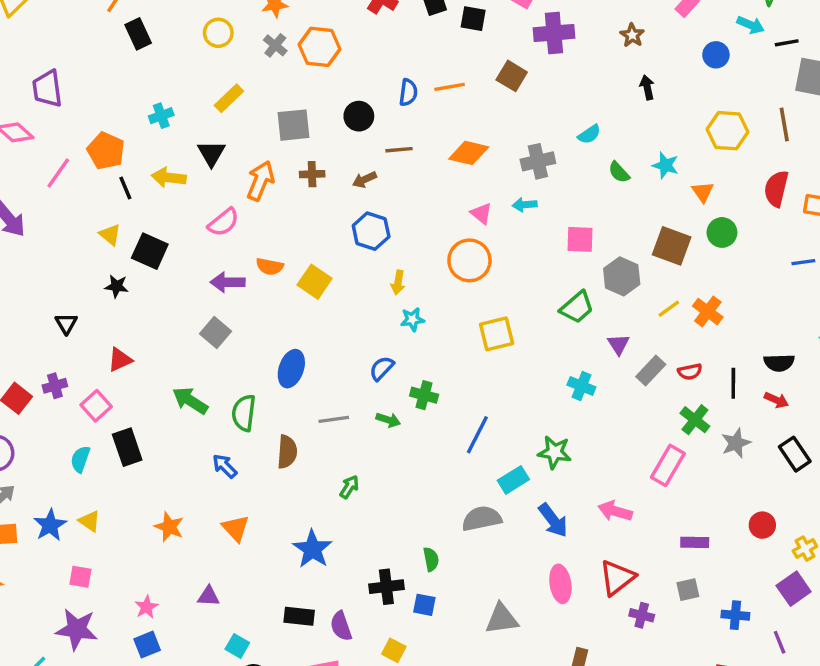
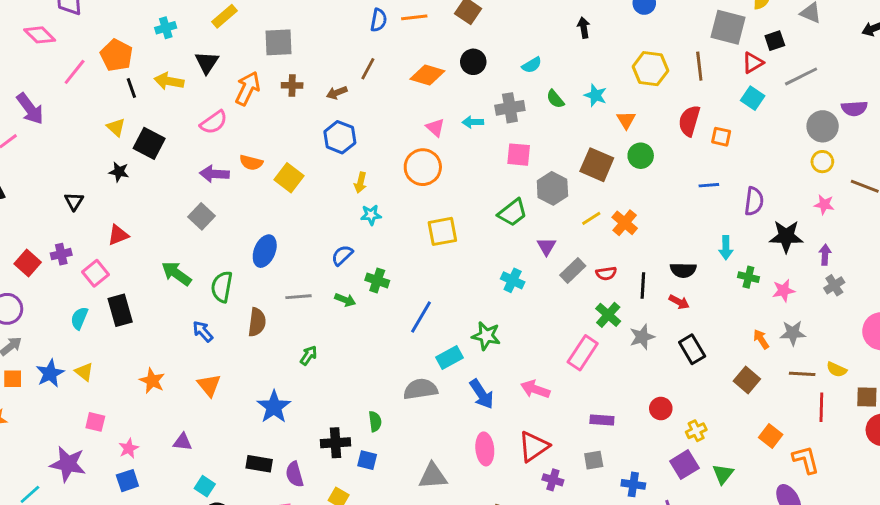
black circle: (359, 116) -> (473, 62), moved
brown line: (399, 150) -> (368, 69), turned -60
gray cross: (538, 161) -> (510, 108), moved
pink square: (80, 577) -> (95, 422), moved

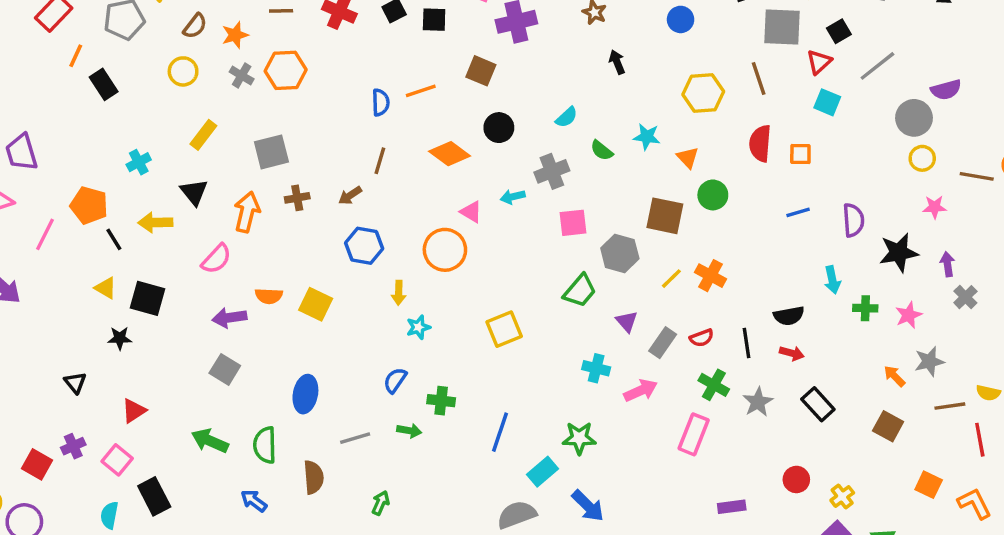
orange diamond: (427, 75) -> (450, 154), turned 32
orange circle: (423, 167) -> (445, 250), moved
pink arrow: (535, 389) -> (641, 390), moved, turned 148

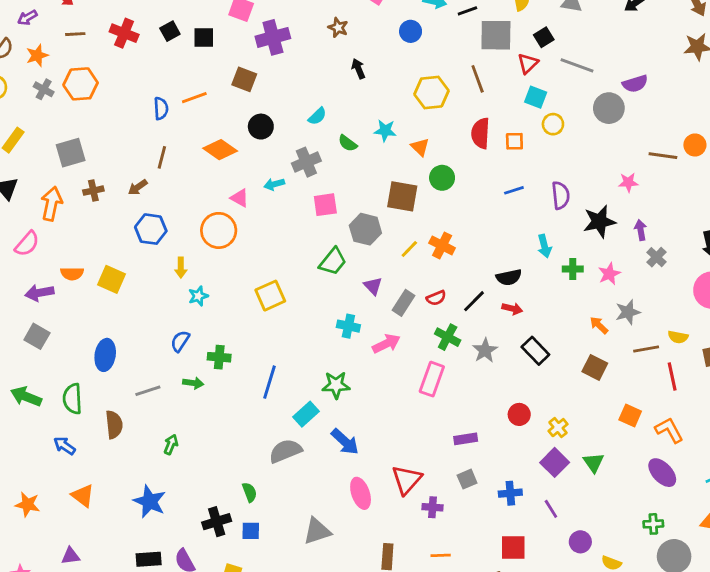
gray line: (877, 66) -> (577, 65), turned 60
yellow circle: (922, 158) -> (553, 124), moved
black line: (746, 343) -> (474, 301), turned 55

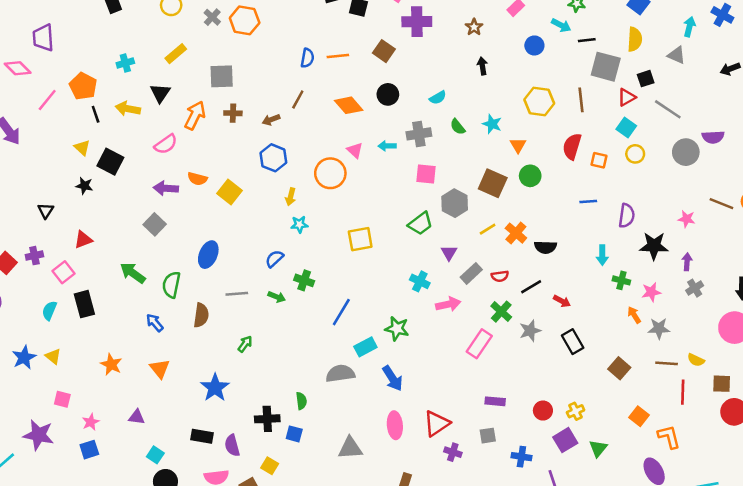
black semicircle: (509, 277) -> (545, 247), moved
orange arrow: (599, 325) -> (634, 315), moved
red circle: (519, 414) -> (543, 411), moved

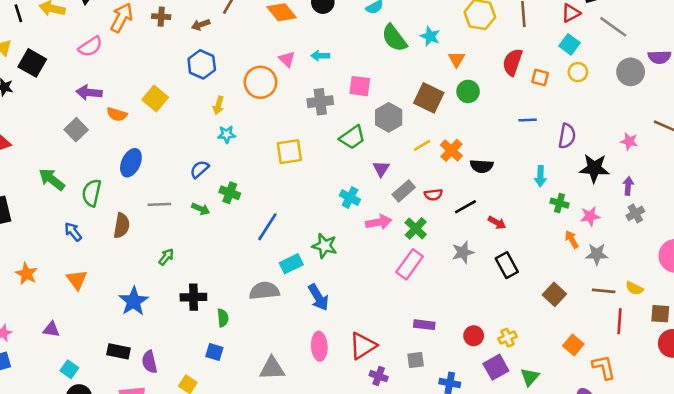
green semicircle: (458, 127) -> (394, 38), size x1.6
gray cross: (419, 134) -> (320, 102), moved
orange semicircle: (197, 179) -> (117, 114), moved
green cross: (501, 312) -> (416, 228), moved
black cross: (267, 419) -> (193, 297), moved

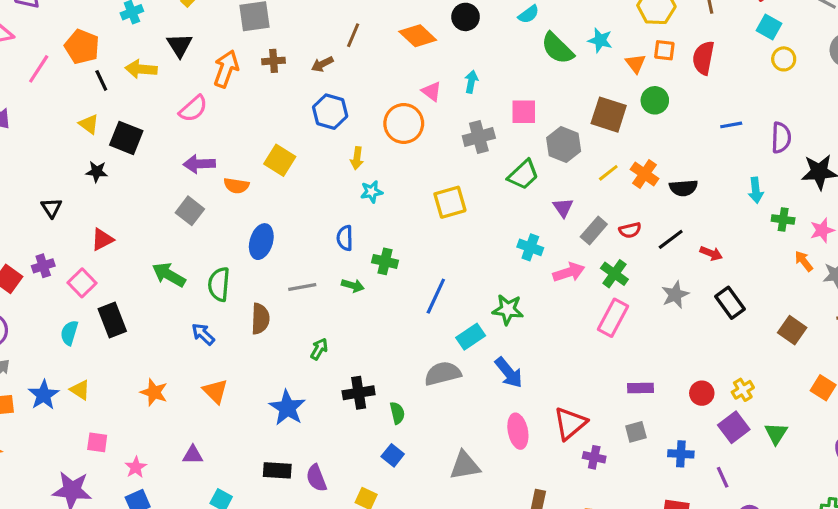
cyan arrow: (320, 56) -> (471, 82), turned 108
orange square: (540, 77) -> (664, 50), moved
blue semicircle: (200, 169) -> (345, 238), turned -42
blue square: (214, 352) -> (393, 455), turned 30

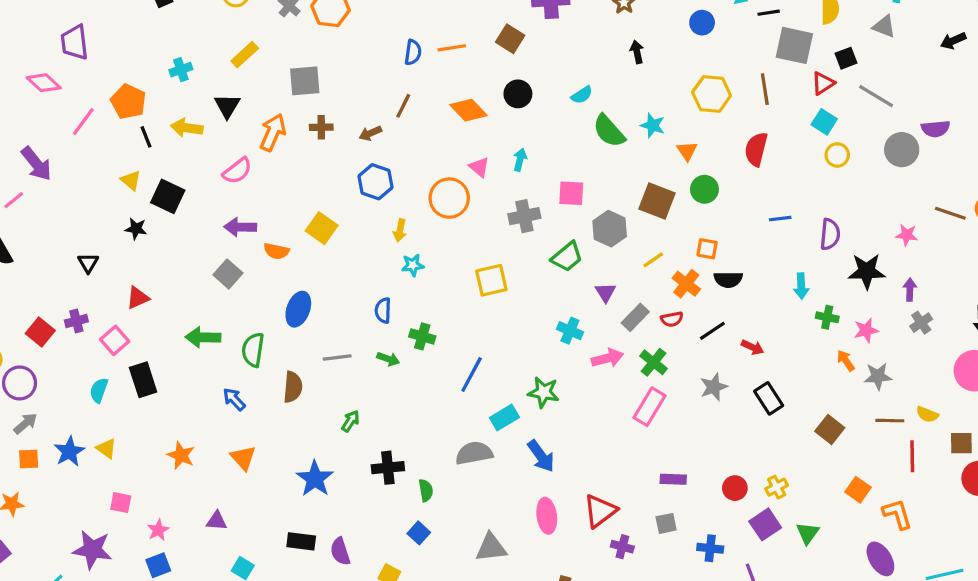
orange square: (664, 50) -> (707, 249), moved
orange cross: (645, 174) -> (686, 284), moved
green arrow: (169, 275) -> (203, 337), turned -32

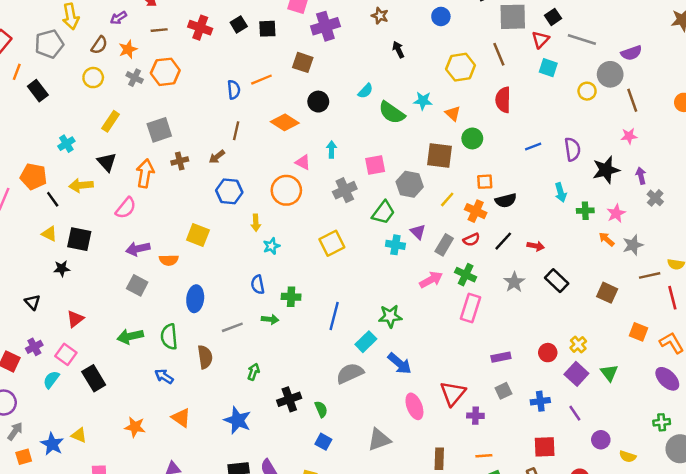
yellow circle: (837, 155) -> (587, 91), moved
brown line: (950, 213) -> (632, 100), moved, turned 65
cyan cross: (570, 331) -> (395, 245), moved
cyan semicircle: (99, 390) -> (51, 380), moved, turned 30

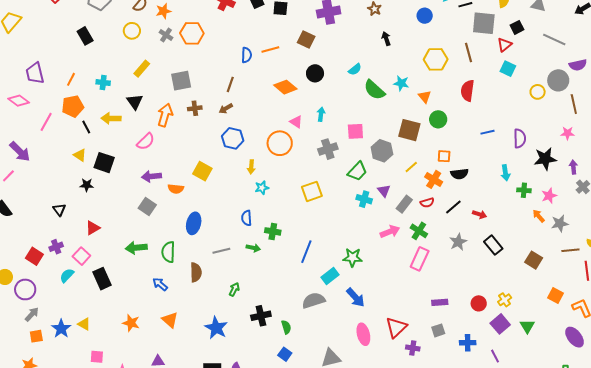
gray line: (582, 39) -> (554, 39), moved
orange line: (17, 72) -> (71, 79), moved
brown line: (236, 131) -> (230, 84), moved
cyan cross: (66, 144) -> (103, 83), turned 32
orange pentagon: (33, 176) -> (73, 106), turned -30

